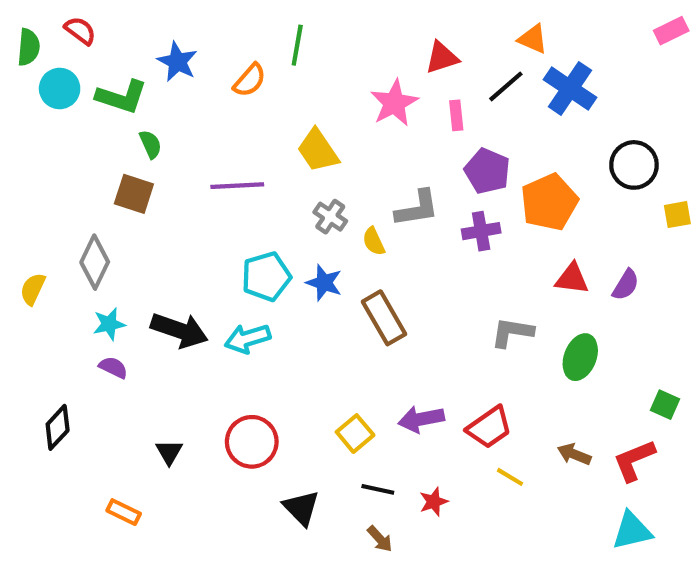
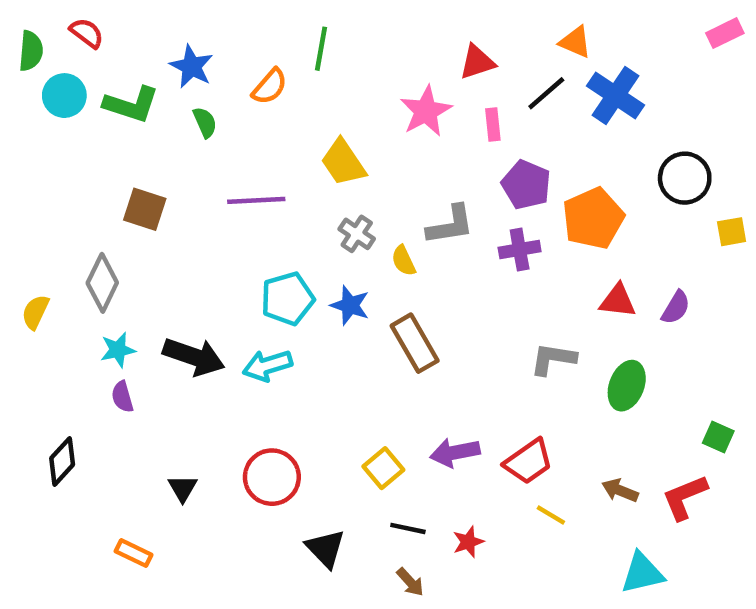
green semicircle: (150, 144) -> (205, 122), moved
purple semicircle: (113, 367) -> (122, 397), turned -132
cyan triangle: (632, 531) -> (642, 573), moved

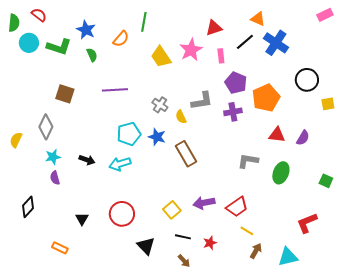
yellow trapezoid: (343, 162) -> (161, 57), moved
black arrow: (194, 357) -> (87, 160), size x0.6
green square: (718, 437) -> (326, 181), moved
brown arrow: (620, 490) -> (256, 251), moved, turned 98

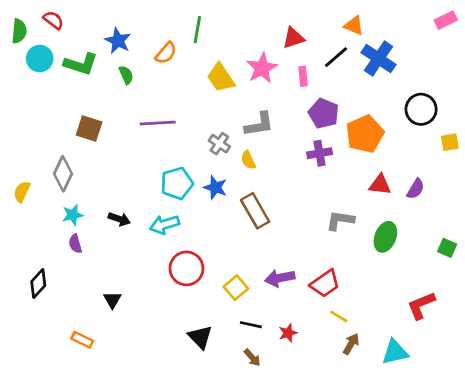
gray L-shape: (202, 101) -> (259, 124), moved
red circle: (122, 214) -> (186, 268), moved

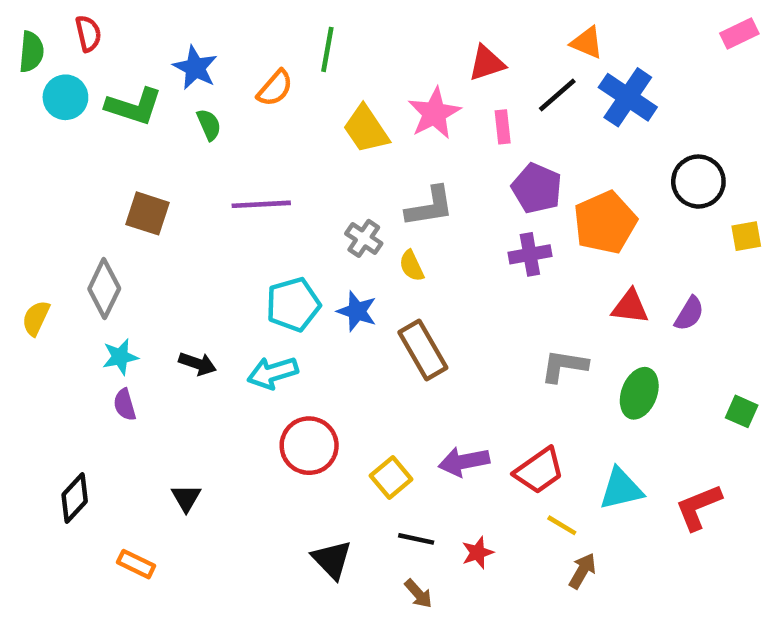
red semicircle: (53, 20) -> (88, 34), turned 40
black diamond: (38, 284) -> (75, 498), moved
cyan triangle: (395, 352) -> (621, 489), moved

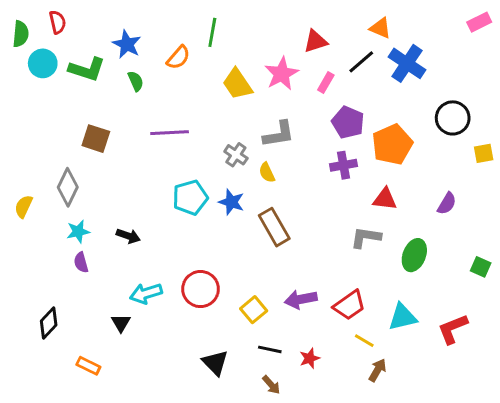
pink rectangle: (503, 127) -> (326, 83), turned 36
red triangle: (630, 307) -> (385, 199), moved
cyan arrow: (273, 373) -> (146, 293), moved

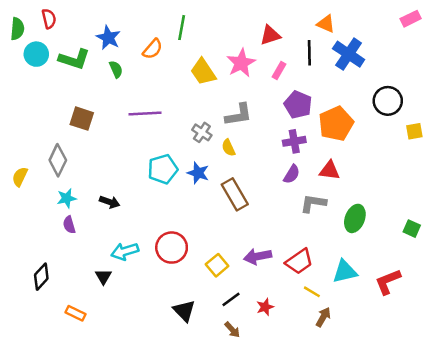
black line: (361, 62) -> (309, 53), turned -50
purple semicircle: (447, 203) -> (292, 174), moved
black line: (270, 349) -> (231, 299), turned -48

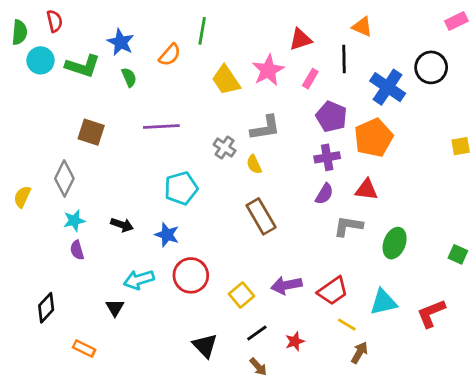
blue cross: (349, 54) -> (388, 87), moved
black circle: (388, 101) -> (431, 67), moved
blue star: (198, 173) -> (167, 235), moved

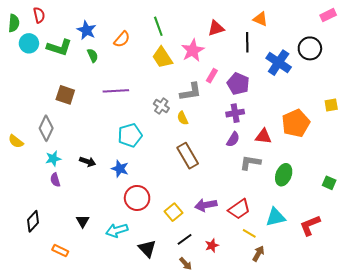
green line: (202, 31) -> (158, 26), moved, turned -30
pink rectangle: (310, 79) -> (212, 76), moved
orange pentagon: (374, 138) -> (296, 123), moved
yellow semicircle: (22, 197) -> (16, 141), turned -77
cyan arrow: (139, 280) -> (117, 230), moved

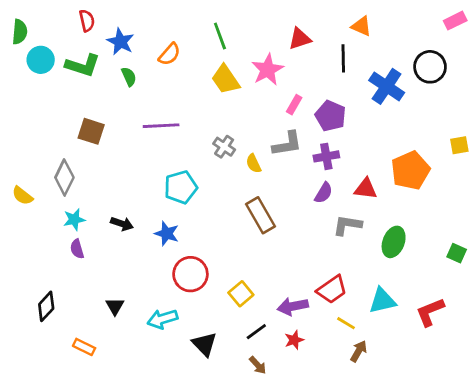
red semicircle: (39, 15) -> (87, 21), moved
gray L-shape: (191, 92) -> (287, 144), moved
purple arrow: (206, 205) -> (293, 306), moved

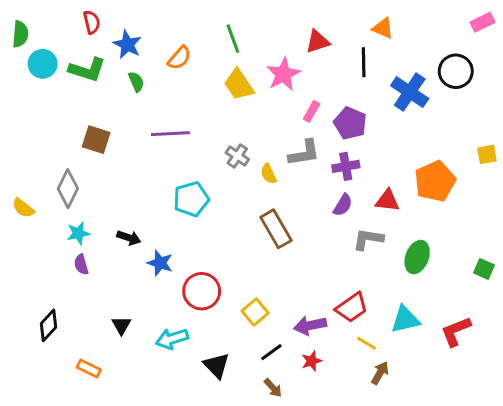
blue star: (167, 234) -> (160, 263), moved

